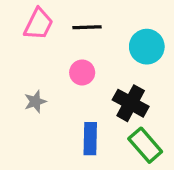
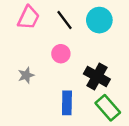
black line: (87, 27) -> (64, 20), turned 55
cyan circle: (147, 47) -> (99, 20), moved

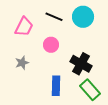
pink trapezoid: (28, 18) -> (24, 27), moved
black line: (64, 20) -> (54, 17), turned -30

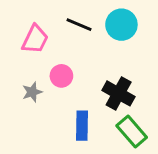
pink circle: (51, 45) -> (61, 76), moved

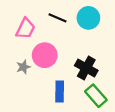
pink circle: (61, 76) -> (45, 55), size x1.5

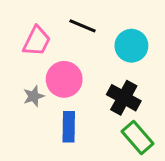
cyan circle: (88, 18) -> (131, 46), moved
blue rectangle: (60, 91) -> (69, 127), moved

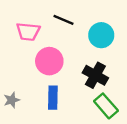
pink trapezoid: (37, 41) -> (28, 32), turned 70
gray star: (34, 96) -> (12, 100), moved

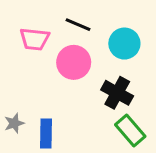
pink circle: (49, 61) -> (74, 62), moved
blue rectangle: (53, 98) -> (46, 133), moved

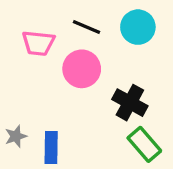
cyan circle: (124, 44) -> (138, 27), moved

